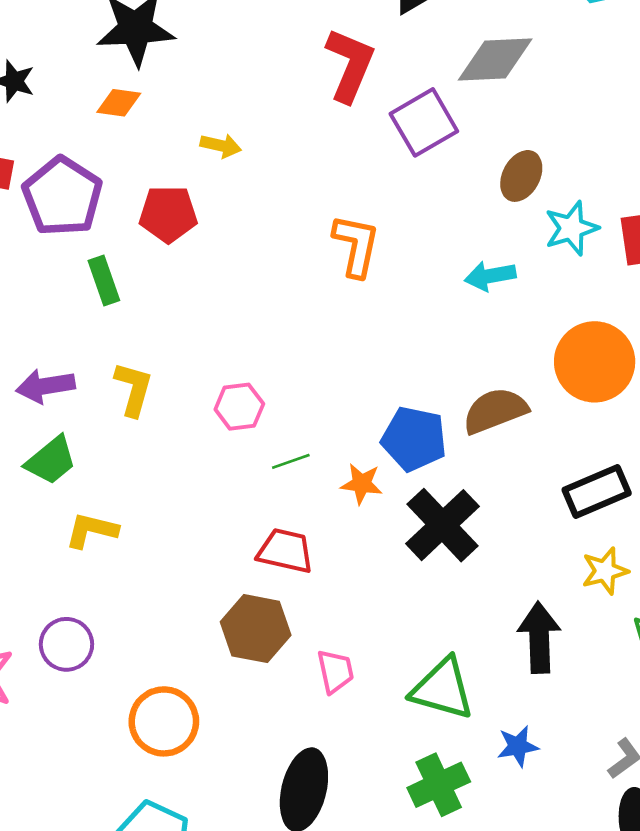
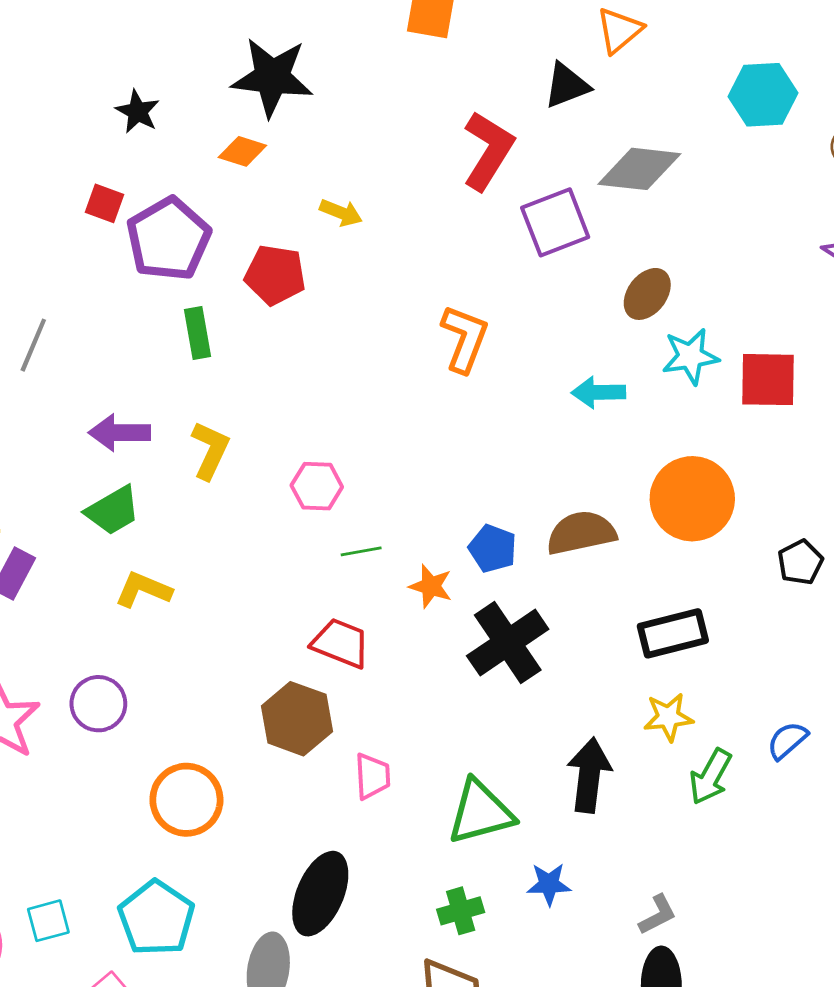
blue pentagon: (414, 439) -> (493, 548), size x0.7
green triangle: (442, 689) -> (480, 812), turned -40
green cross: (439, 785) -> (461, 911), size x0.7

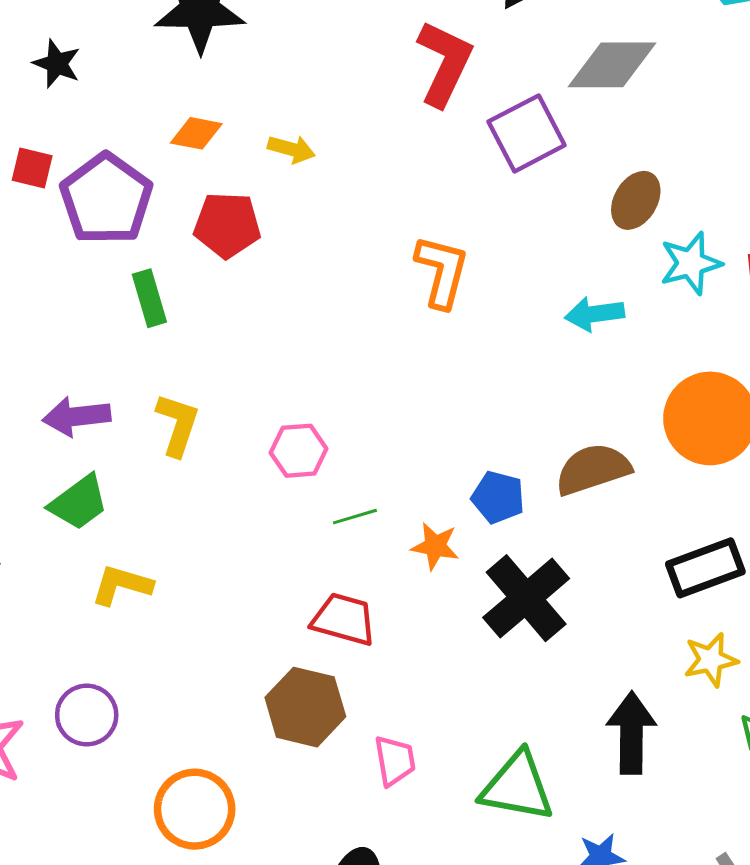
orange diamond: (242, 151) -> (196, 133), moved
green triangle: (480, 812) -> (517, 787), turned 32

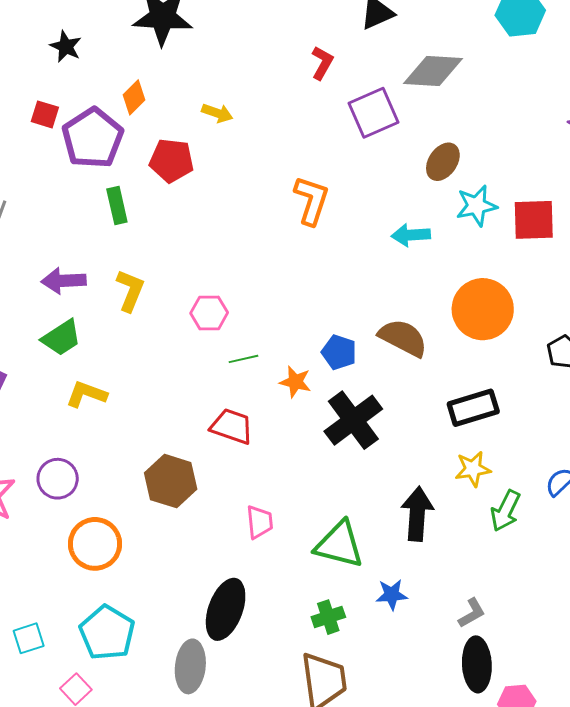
red L-shape: (445, 63) -> (322, 63), size x0.6
orange diamond: (196, 133) -> (134, 97), moved, turned -60
brown semicircle: (593, 469) -> (403, 338), turned 42
brown hexagon: (305, 707) -> (171, 481), moved
orange circle: (195, 809) -> (95, 544), moved

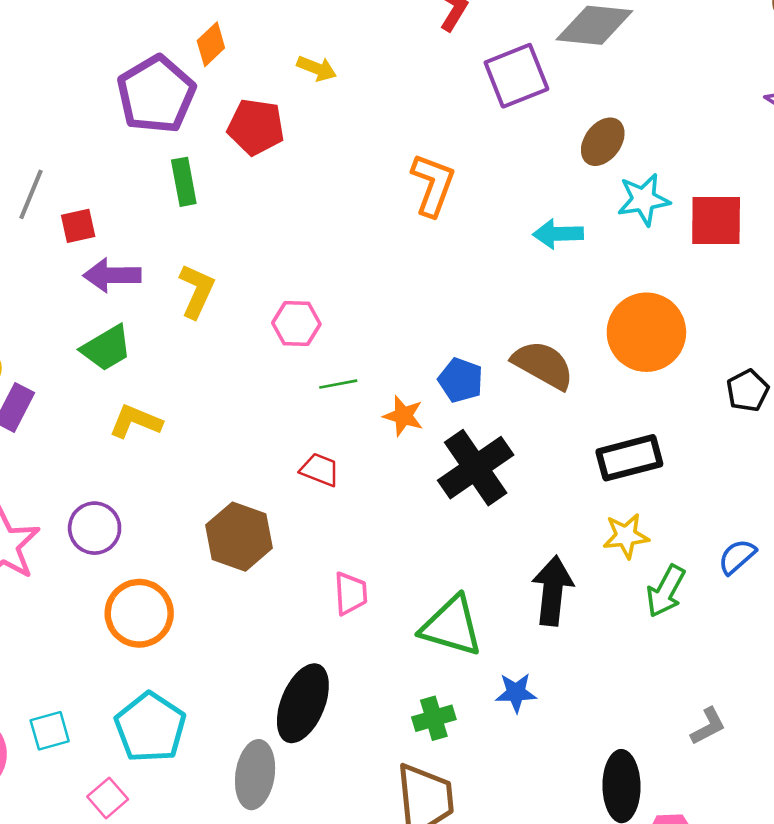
red square: (45, 114) -> (78, 226), moved, turned -32
red trapezoid: (232, 426) -> (320, 470), size x0.7
gray L-shape: (472, 613) -> (708, 726), moved

